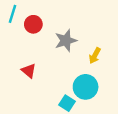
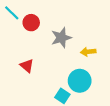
cyan line: (12, 14) -> (12, 13), turned -63
yellow arrow: (95, 56) -> (88, 52), turned 56

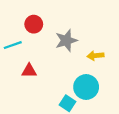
cyan line: (12, 13) -> (13, 45), moved, turned -63
red triangle: (27, 66) -> (29, 71), turned -40

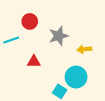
red triangle: (29, 71) -> (34, 62), moved

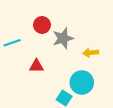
red circle: (30, 21) -> (42, 25), moved

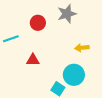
gray star: (63, 38) -> (67, 14), moved

